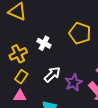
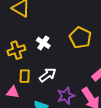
yellow rectangle: (21, 77) -> (25, 76), moved, turned -40
purple star: (74, 83) -> (66, 96), moved

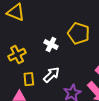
white cross: (43, 43) -> (51, 45), moved

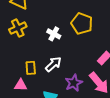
yellow cross: (17, 55) -> (18, 28), moved

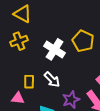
white cross: (54, 34) -> (54, 49), size x1.5
white arrow: (53, 64) -> (52, 80), turned 84

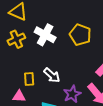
white cross: (54, 49) -> (45, 35), moved

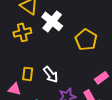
white cross: (45, 35) -> (52, 21), moved

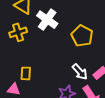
white arrow: (51, 74) -> (80, 72), moved

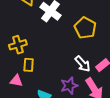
yellow cross: (18, 32) -> (18, 45), moved

